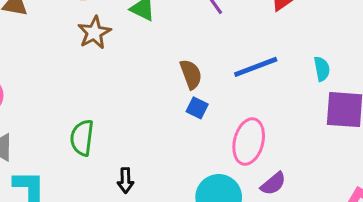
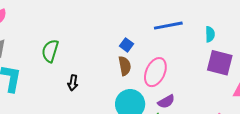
brown semicircle: (191, 74) -> (125, 66), moved

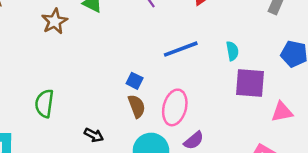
black arrow: (73, 83) -> (94, 135), moved, turned -63

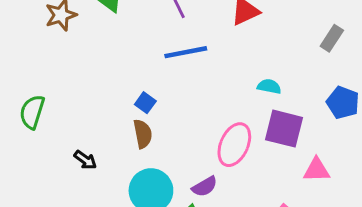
blue line: (181, 49) -> (186, 52), moved
cyan semicircle: (232, 51) -> (269, 86), turned -78
pink ellipse: (175, 107) -> (234, 145), moved

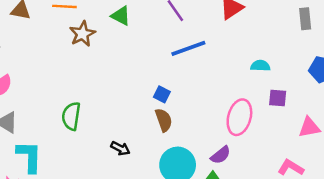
gray rectangle: (332, 38) -> (305, 19), turned -30
purple square: (284, 129) -> (278, 98), size x0.6

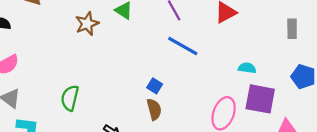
blue line: (188, 48) -> (183, 46), turned 44
purple square: (278, 98) -> (260, 99), size x1.8

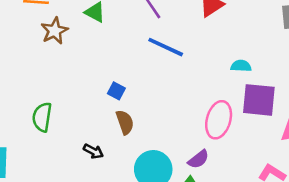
blue square: (155, 86) -> (116, 91), moved
brown semicircle: (154, 109) -> (125, 122), moved

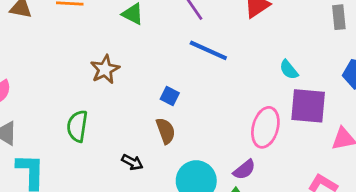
brown star: (55, 31) -> (105, 69), moved
cyan semicircle: (241, 66) -> (289, 70), turned -132
blue square: (116, 91) -> (170, 96), moved

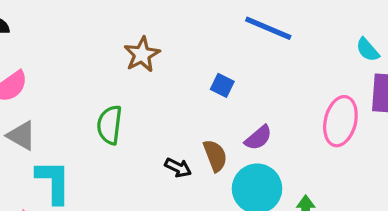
brown semicircle: (166, 131) -> (215, 156), moved
purple semicircle: (244, 170) -> (258, 138), moved

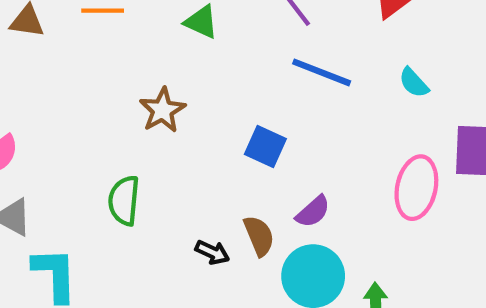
cyan semicircle: (368, 50) -> (414, 83), moved
blue square: (222, 85) -> (265, 147), size x1.4

